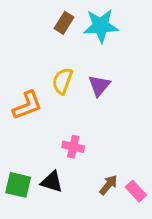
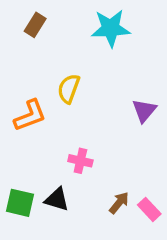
brown rectangle: (64, 23) -> (35, 25), moved
purple triangle: (99, 86) -> (144, 110), moved

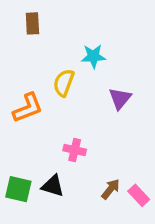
brown rectangle: (35, 25) -> (32, 23), turned -35
cyan star: (111, 28) -> (93, 56), moved, size x0.7
purple triangle: (144, 110) -> (120, 98), moved

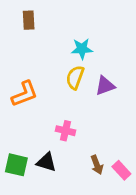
yellow semicircle: (64, 83) -> (75, 77), moved
purple triangle: (120, 98) -> (105, 86), turned 30
brown arrow: (111, 189) -> (97, 165), turned 120

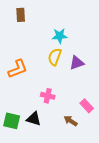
brown arrow: (97, 165) -> (71, 121), turned 144
pink rectangle: (121, 170) -> (87, 106), moved

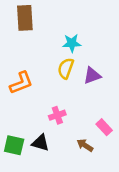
brown rectangle: (21, 15) -> (25, 18), size x1.5
pink cross: (48, 96) -> (57, 115), turned -32

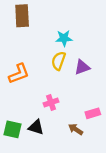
pink rectangle: (104, 127) -> (93, 113), turned -64

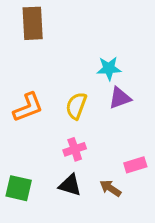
cyan star: (64, 38) -> (109, 68), moved
yellow semicircle: (59, 61) -> (76, 106), moved
black triangle: (36, 127) -> (70, 185), moved

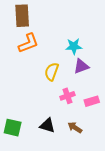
orange L-shape: (28, 107) -> (28, 43), moved
pink cross: (75, 149) -> (67, 96), moved
pink rectangle: (135, 165) -> (92, 101), moved

